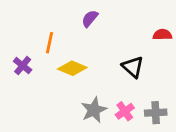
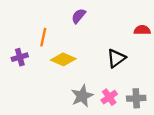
purple cross: (23, 66) -> (20, 57), turned 35
black triangle: (133, 67) -> (116, 58), turned 42

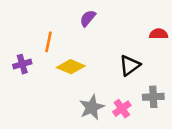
gray cross: (136, 98) -> (153, 97), moved

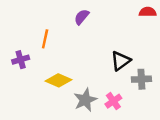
red semicircle: (159, 34) -> (148, 12), moved
yellow diamond: (71, 67) -> (58, 80), moved
gray cross: (153, 97) -> (141, 79), moved

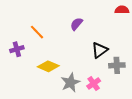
purple semicircle: (82, 17) -> (76, 24), moved
orange line: (45, 39) -> (37, 32), turned -56

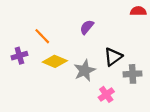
yellow diamond: (48, 66) -> (55, 61), moved
gray star: (70, 82) -> (85, 70), moved

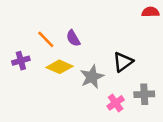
purple semicircle: (87, 27) -> (73, 38), moved, turned -70
gray cross: (133, 74) -> (144, 94), moved

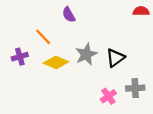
purple semicircle: (73, 38) -> (69, 15), moved
gray star: (92, 77) -> (86, 54), moved

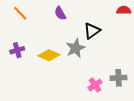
orange line: (43, 37) -> (20, 13), moved
black triangle: (115, 58) -> (92, 31), moved

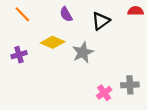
black triangle: (92, 31) -> (101, 21), moved
yellow diamond: (49, 55) -> (53, 42), moved

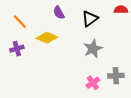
orange line: (22, 14) -> (20, 22), moved
gray star: (83, 52) -> (93, 49), moved

